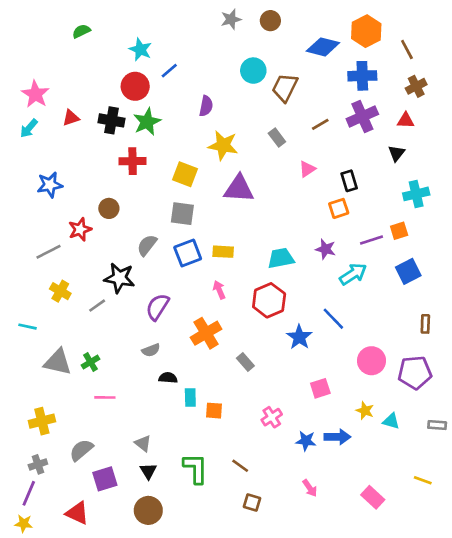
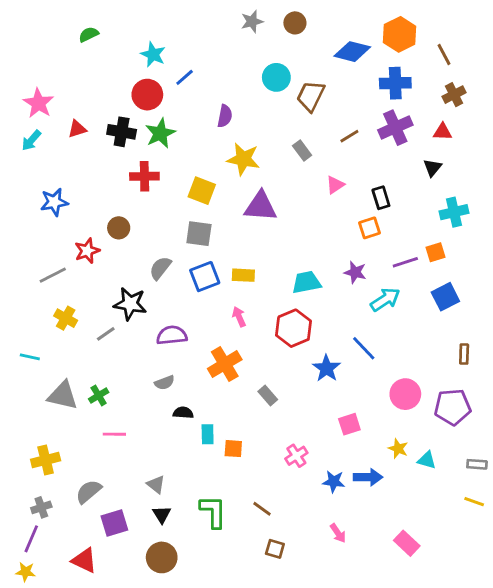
purple semicircle: (157, 307) -> (172, 335), turned 52
yellow line: (423, 480) -> (474, 502), moved

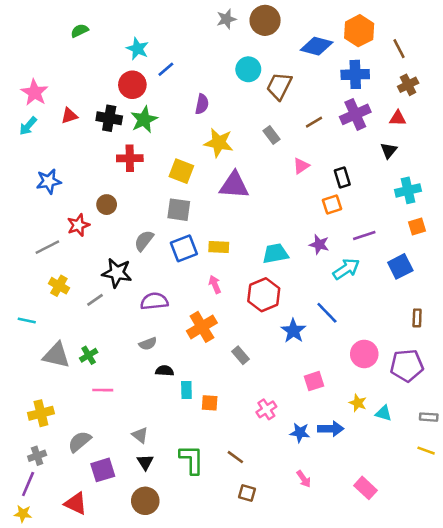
brown circle: (295, 23) -> (265, 20), size x1.5
orange square: (435, 252) -> (417, 226), moved

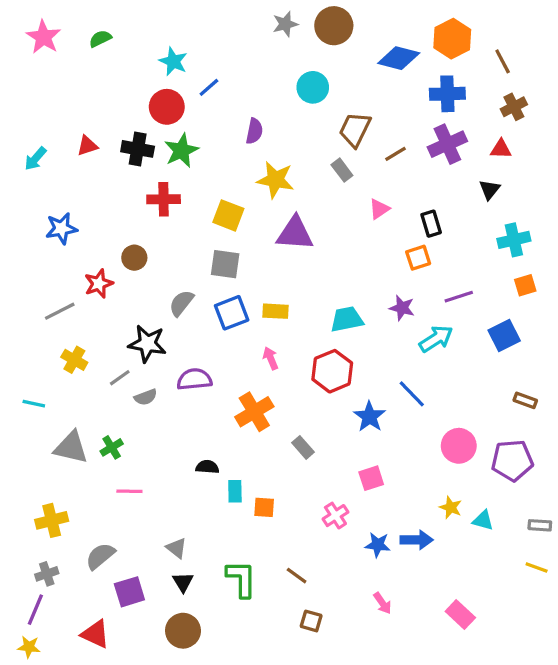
brown trapezoid: (279, 86) -> (355, 130), moved
pink star: (34, 92) -> (44, 37), moved
brown rectangle: (417, 318) -> (525, 400), turned -72
gray semicircle: (148, 344) -> (146, 397), moved
pink square: (314, 381) -> (371, 478), moved

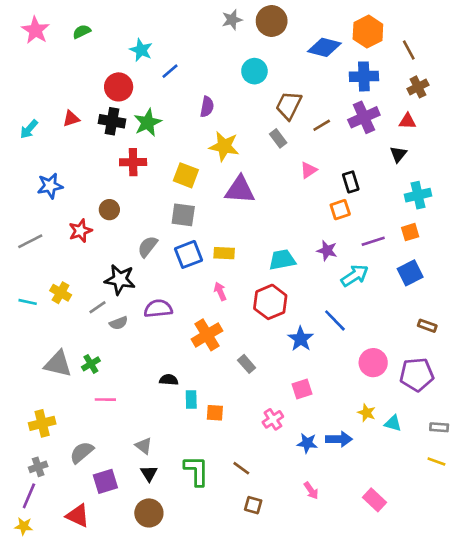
red circle: (167, 107) -> (119, 87), moved
orange square: (525, 285) -> (410, 232), moved
gray line: (60, 311) -> (30, 241), moved
cyan line: (34, 404) -> (28, 302), moved

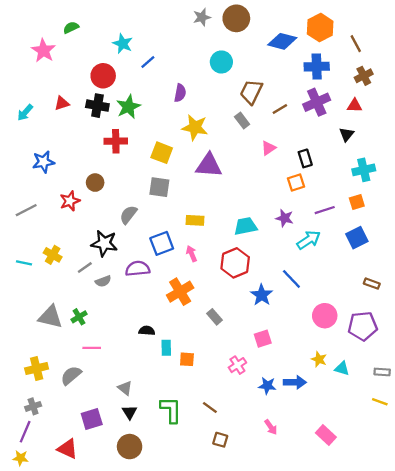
pink star: (35, 30) -> (43, 50), moved
blue square: (188, 254) -> (162, 243), moved
gray semicircle: (82, 452) -> (71, 375), moved

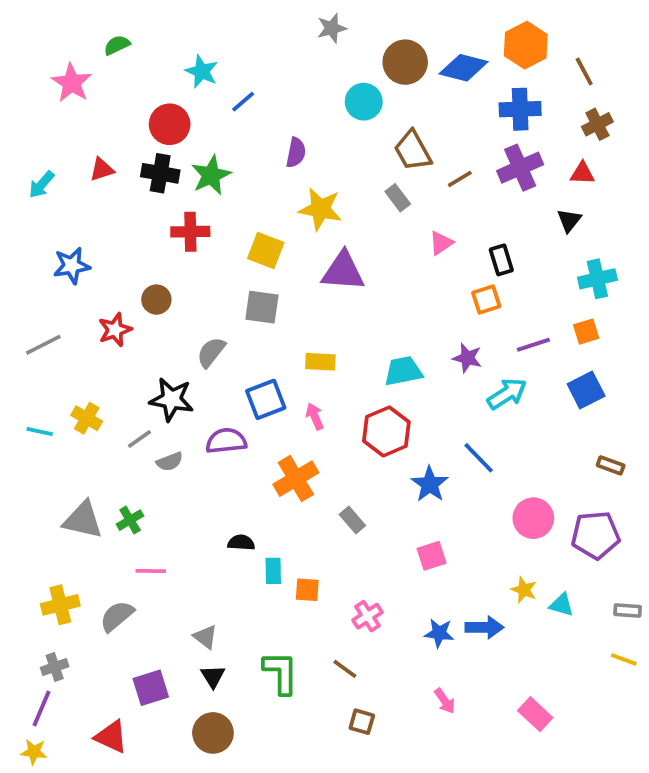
brown circle: (236, 18) -> (405, 62), moved
brown trapezoid: (251, 92) -> (413, 151), turned -55
pink cross: (237, 365) -> (367, 616), moved

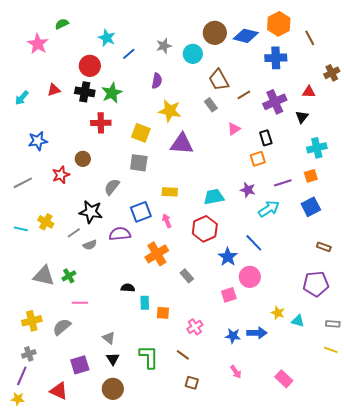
gray star: (332, 28) -> (164, 46), moved
brown cross: (597, 124) -> (332, 73), moved
purple cross: (520, 168) -> (275, 102), moved
pink circle: (533, 518) -> (250, 277), moved

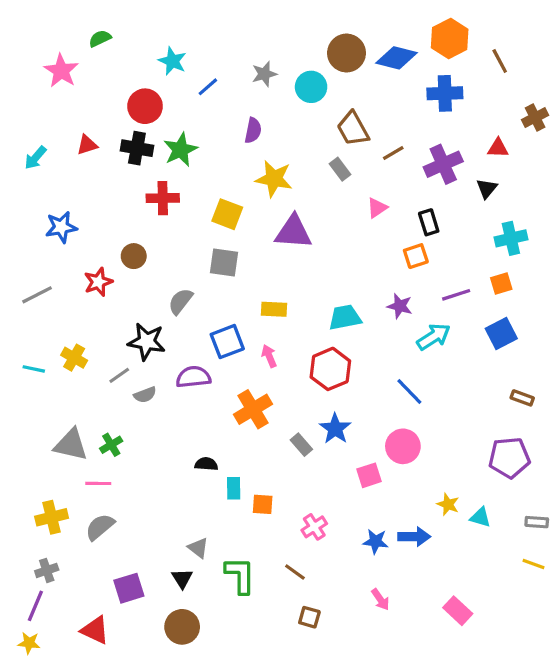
blue star: (228, 257) -> (335, 429), moved
pink line: (80, 303) -> (98, 483), moved
gray triangle: (109, 338) -> (198, 548), moved

